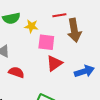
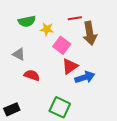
pink square: (46, 42) -> (62, 45), turned 30
blue arrow: (84, 71) -> (85, 77), moved

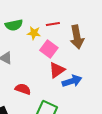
red line: (75, 18) -> (53, 24), moved
red semicircle: (32, 75) -> (23, 89), moved

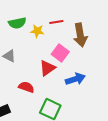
pink square: (49, 49) -> (60, 53), moved
red triangle: (57, 70) -> (47, 68), moved

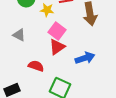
pink square: (60, 53) -> (57, 31), moved

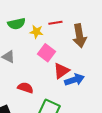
red triangle: (57, 47) -> (61, 71), moved

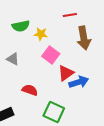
red line: (55, 23) -> (70, 15), moved

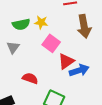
green semicircle: (21, 26) -> (21, 24), moved
gray triangle: (13, 59) -> (13, 47), turned 40

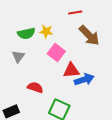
brown arrow: (84, 26) -> (89, 35), turned -35
red triangle: (66, 61) -> (71, 70), turned 30

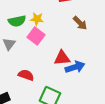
brown arrow: (89, 35) -> (80, 23), size x0.7
pink square: (56, 52) -> (36, 36), moved

